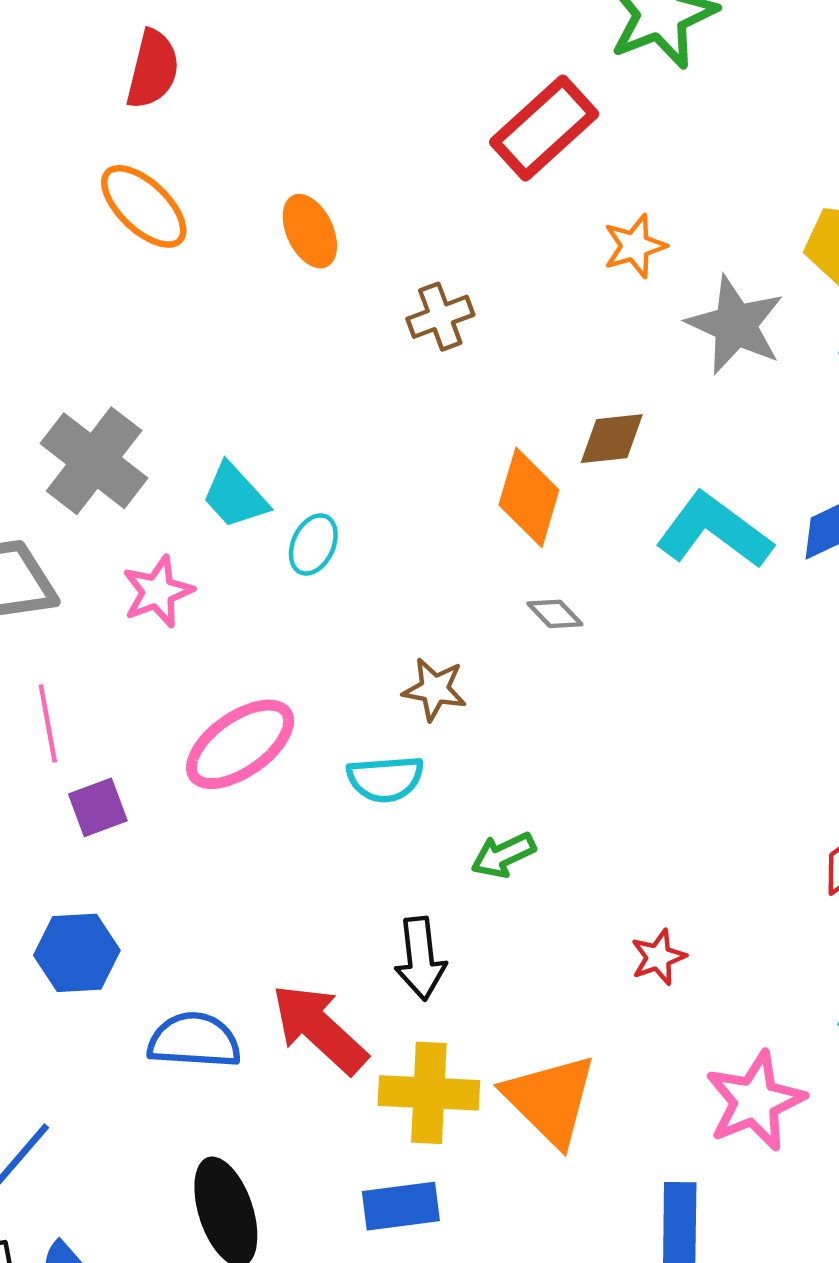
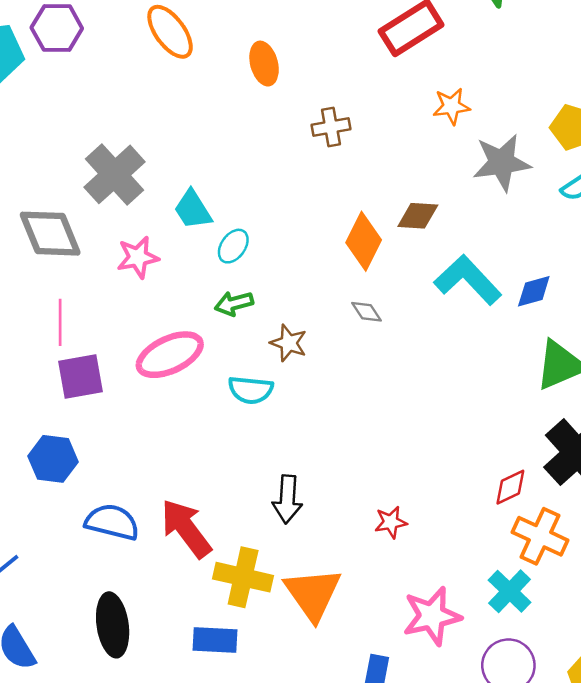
gray star: (735, 325) -> (502, 163), turned 30
purple square: (98, 807) -> (80, 376), size x1.4
green arrow: (503, 855) -> (234, 303), moved
black arrow: (420, 958) -> (287, 499), moved

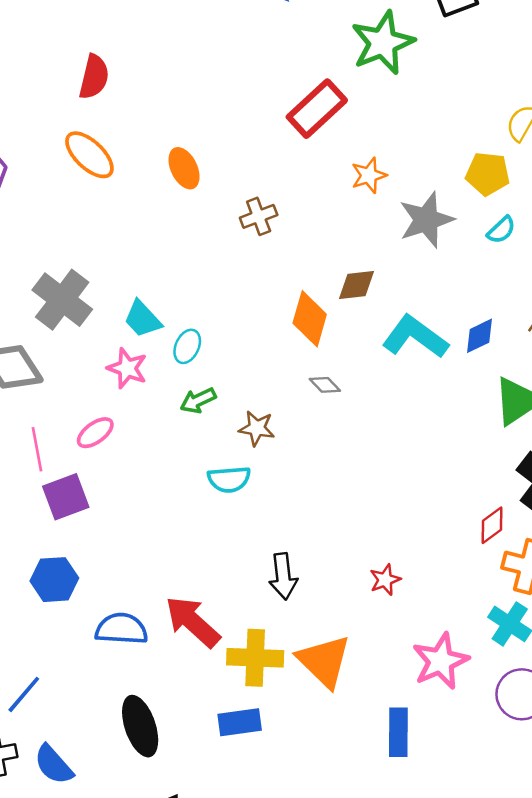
pink star: (138, 257) -> (127, 368), moved, turned -30
pink ellipse: (170, 355) -> (95, 433), moved, size x0.6

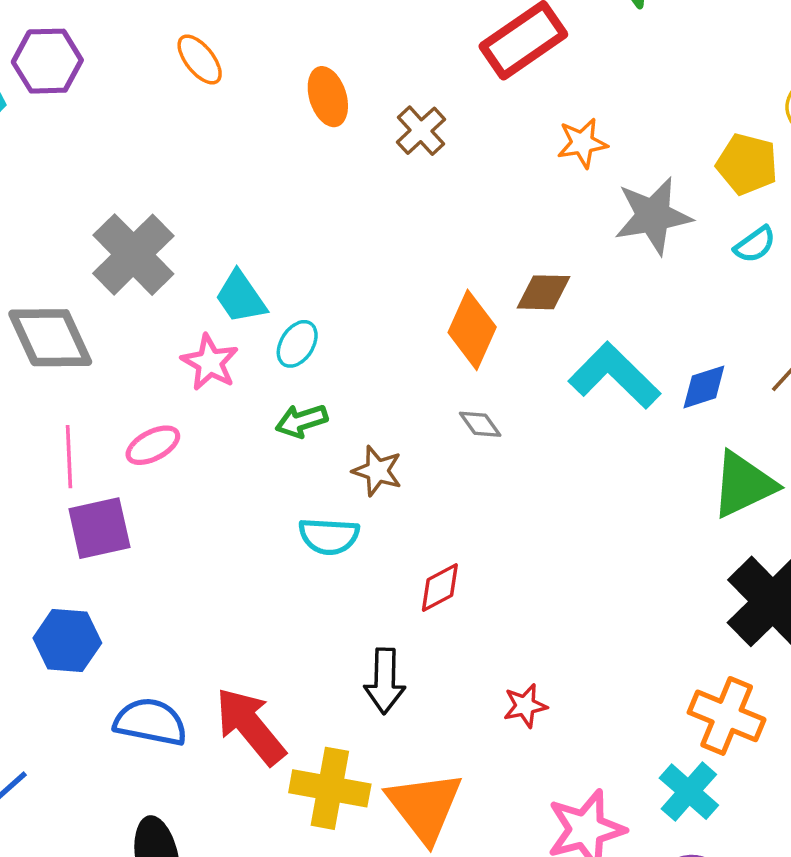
orange ellipse: (89, 155) -> (200, 59), size x0.7
brown cross: (259, 216) -> (421, 131), moved, turned -30
red diamond: (492, 525) -> (440, 588), moved

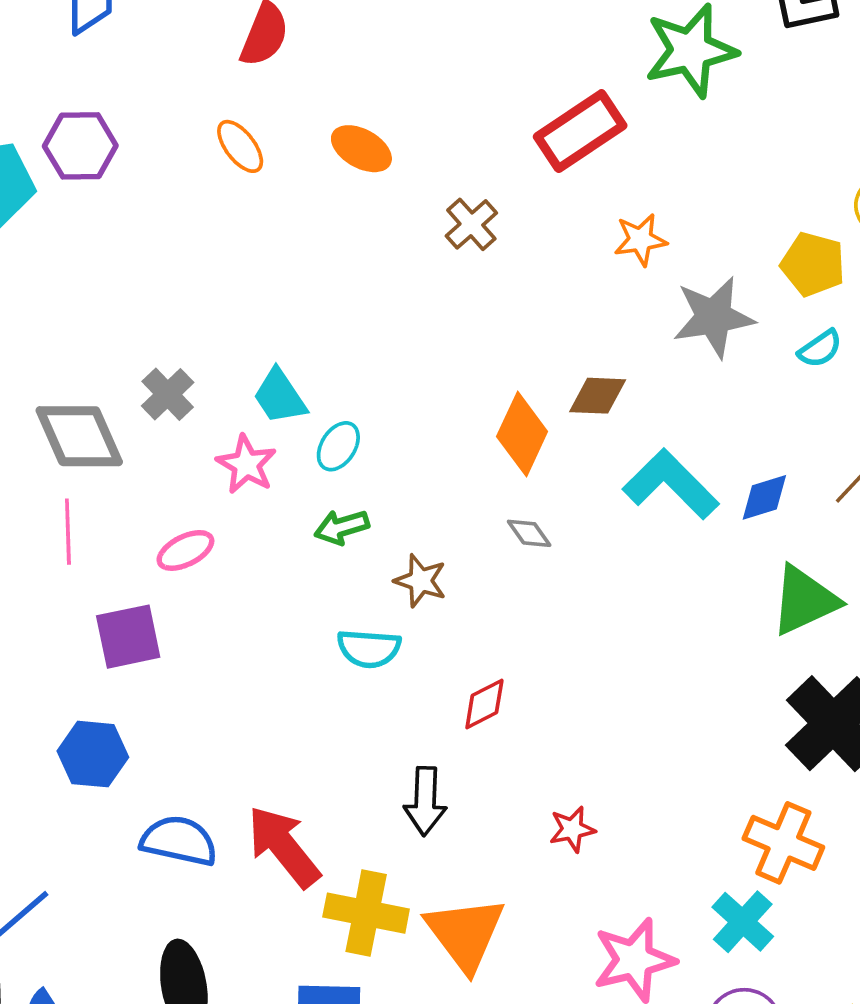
orange ellipse: (328, 97) -> (361, 149), moved, turned -44
gray cross: (133, 255) -> (168, 394), moved, size x0.6
pink line: (69, 457) -> (68, 532), moved

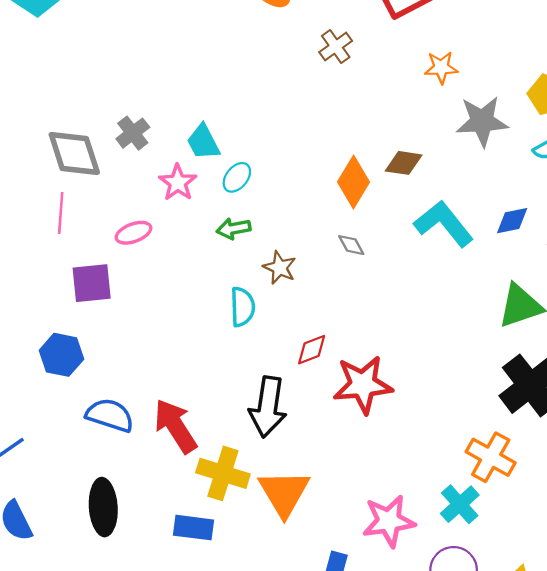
blue diamond: (764, 497) -> (512, 221), moved
cyan semicircle: (369, 648) -> (242, 307), turned -102
black arrow: (425, 801) -> (268, 407), size x1.4
red star: (572, 829) -> (363, 385), moved, size x2.0

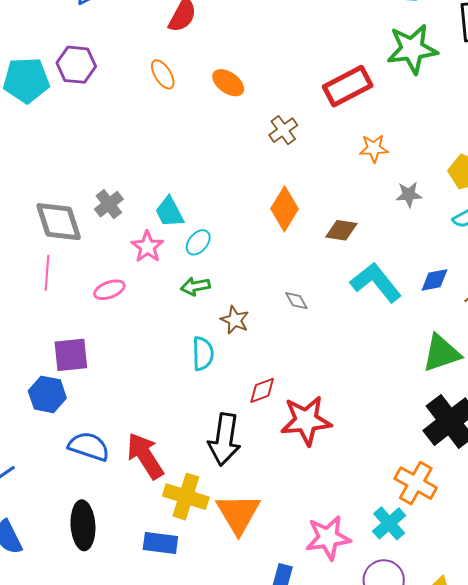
gray star: (482, 121) -> (409, 195), size x0.6
orange diamond: (354, 182) -> (284, 209), moved
purple square: (92, 283) -> (71, 355), moved

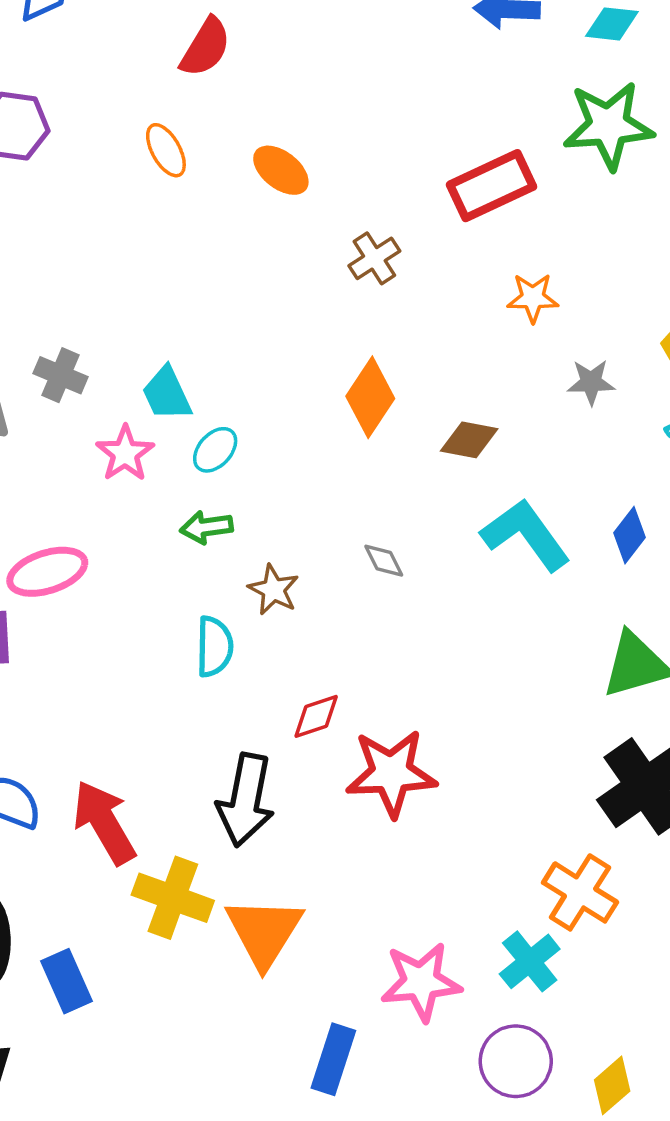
gray cross: (109, 204) -> (60, 375), turned -32
blue diamond: (435, 280) -> (629, 535), turned -44
pink ellipse: (109, 290) -> (47, 572), moved, size x1.4
blue rectangle: (160, 543) -> (67, 981), moved, turned 56

